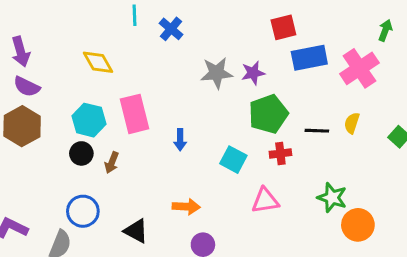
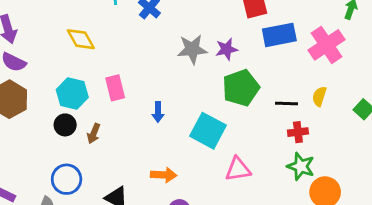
pink rectangle: (135, 114) -> (115, 88), size x0.7
red cross: (280, 153) -> (298, 132), moved
cyan square: (233, 160) -> (208, 131), size x1.4

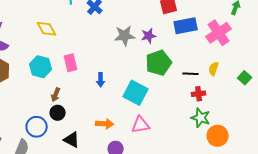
black circle: (65, 125) -> (58, 113), moved
pink triangle: (238, 169) -> (141, 125), moved

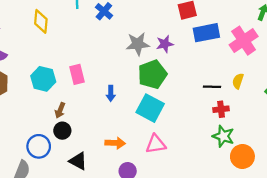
yellow diamond: (47, 29) -> (41, 21), moved, turned 35
green pentagon: (159, 63) -> (152, 74), moved

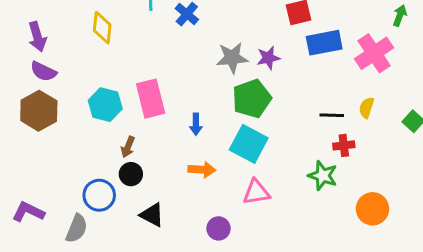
pink rectangle: (77, 74) -> (151, 99), size x1.4
green star: (223, 136) -> (323, 176), moved
orange arrow: (115, 143) -> (202, 170), moved

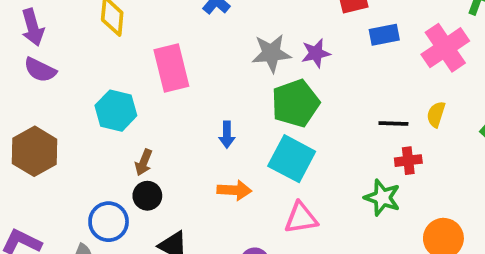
blue rectangle: (324, 43) -> (384, 35), size x0.7
pink rectangle: (151, 99) -> (171, 68), moved
brown hexagon: (39, 111) -> (34, 151), moved

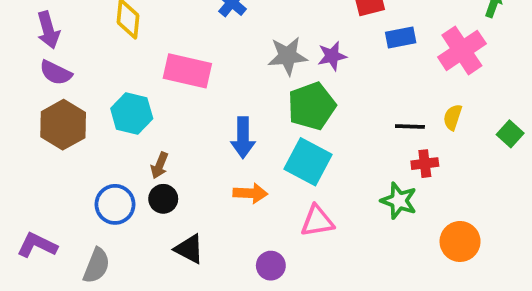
pink rectangle: (171, 68) -> (187, 71), turned -63
blue arrow: (227, 135) -> (243, 138), size x1.5
brown hexagon: (34, 151) -> (63, 125), moved
blue circle: (109, 222) -> (115, 204), moved

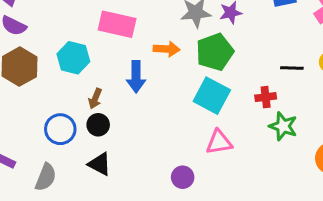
blue arrow: (243, 138) -> (136, 77), moved
red cross: (425, 164) -> (266, 97), moved
orange arrow: (250, 193) -> (167, 49), moved
black triangle: (189, 249) -> (100, 164), moved

